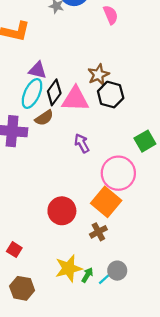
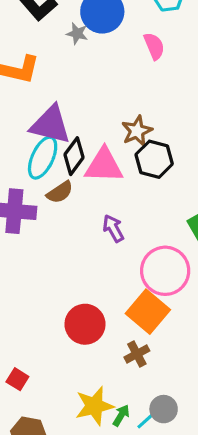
purple triangle: (38, 70) -> (50, 125), size x1.6

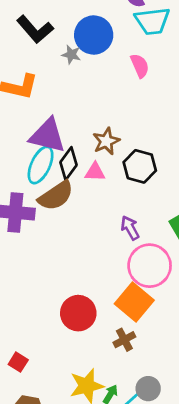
brown star: (137, 131) -> (106, 141), moved
pink triangle: (104, 166) -> (95, 172), size x0.6
brown semicircle: (60, 192) -> (56, 196), size x1.5
purple arrow: (113, 228) -> (130, 228), moved

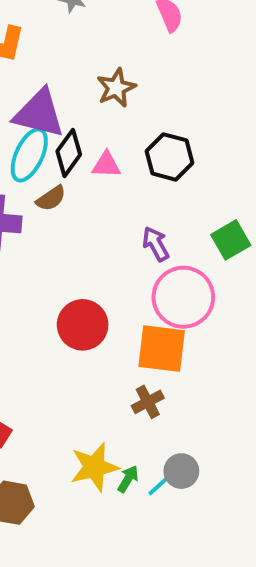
brown star: (106, 141) -> (116, 88), moved
brown semicircle: (56, 196) -> (51, 198), size x0.6
orange square: (134, 302) -> (162, 349), turned -33
red circle: (78, 313) -> (83, 325), moved

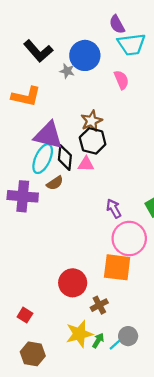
black diamond: (69, 153) -> (65, 158), turned -30
black hexagon: (170, 157) -> (93, 141), moved
red circle: (83, 325) -> (73, 283), moved
brown cross: (148, 402) -> (99, 305), moved

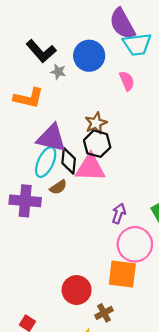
purple semicircle: (117, 24) -> (122, 24), size x1.6
gray star: (67, 71) -> (58, 72), moved
pink triangle: (86, 164) -> (90, 168), size x1.8
purple arrow: (114, 209) -> (119, 213), turned 48

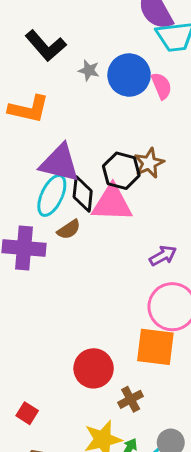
blue circle: (89, 56) -> (129, 75), moved
gray star: (58, 72) -> (89, 70), moved
brown star: (96, 123) -> (149, 163), moved
purple arrow: (119, 213) -> (163, 256), moved, turned 42

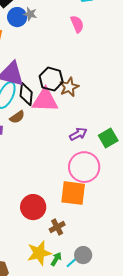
blue circle: (129, 75) -> (17, 17), moved, size x0.7
brown star: (149, 163) -> (69, 87), moved

